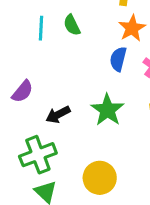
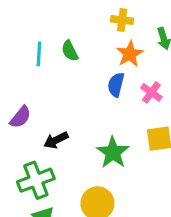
green star: (107, 110) -> (113, 152), moved

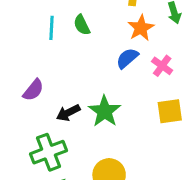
blue semicircle: (116, 85) -> (127, 58), turned 35
green star: (113, 152) -> (105, 111), moved

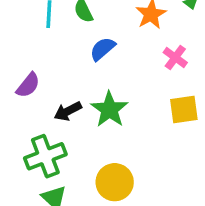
blue semicircle: (127, 58) -> (103, 49), moved

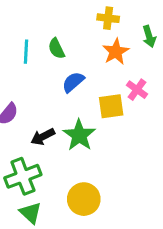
yellow square: (184, 109) -> (111, 106), moved

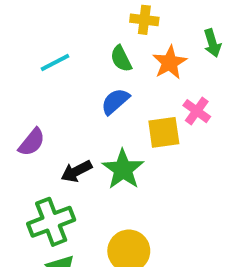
yellow cross: (108, 18) -> (144, 20), moved
green semicircle: (56, 49) -> (121, 59), moved
cyan line: (26, 52) -> (55, 63), turned 60

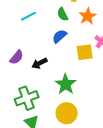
green star: (123, 169) -> (66, 84), moved
black arrow: (76, 171) -> (40, 63), moved

